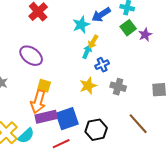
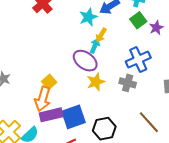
purple ellipse: (31, 56) -> (85, 61), moved
blue cross: (102, 65) -> (138, 60), moved, size x1.6
yellow square: (44, 86) -> (49, 82), turned 32

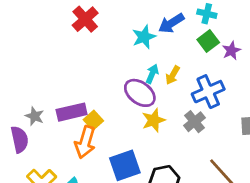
yellow arrow: (101, 35) -> (173, 75), moved
gray cross: (128, 83) -> (195, 122), turned 35
purple rectangle: (51, 115) -> (72, 112), moved

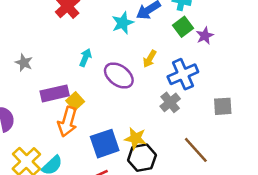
cyan arrow: (152, 74) -> (85, 58), moved
gray star: (35, 116) -> (24, 63), moved
yellow star: (154, 120) -> (135, 138), moved, turned 30

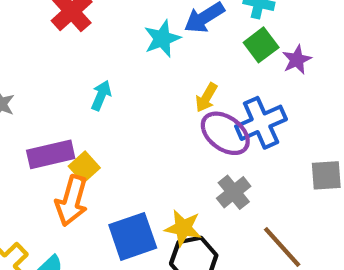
purple ellipse: (119, 76) -> (225, 133), moved
gray cross: (170, 102) -> (234, 192), moved

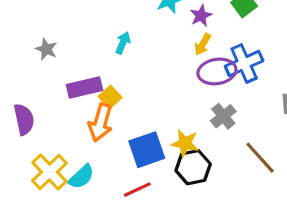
purple star: (297, 60) -> (201, 16), moved
purple ellipse: (225, 133) -> (217, 71), turned -45

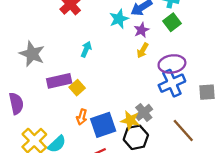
gray star: (46, 49) -> (32, 54), size x1.6
blue cross: (244, 64) -> (172, 83), moved
purple ellipse: (217, 71) -> (172, 64), moved
gray cross: (223, 116) -> (144, 112), moved
orange arrow: (101, 123) -> (82, 117), moved, size x0.6

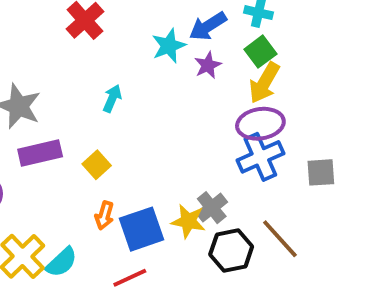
yellow arrow: (143, 50) -> (264, 83), moved, size x1.5
purple rectangle: (59, 81) -> (40, 153), moved
black hexagon: (136, 137) -> (231, 251), moved

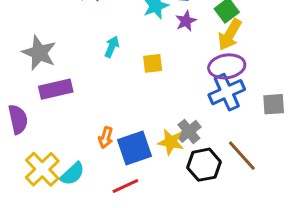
yellow square: (97, 165) -> (153, 63), moved, turned 35

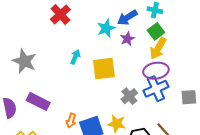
yellow square: (153, 63) -> (104, 69), size x1.6
purple rectangle: (56, 89) -> (38, 101), moved, turned 40
gray cross: (189, 131) -> (129, 96), moved

